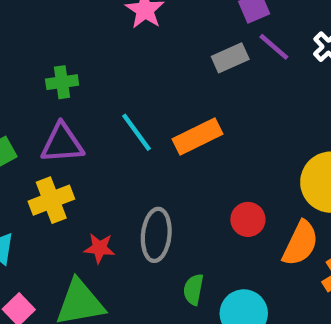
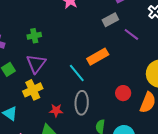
purple line: (274, 47) -> (131, 34), moved
cyan line: (136, 132) -> (77, 73), moved
purple triangle: (62, 143) -> (36, 64), turned -45

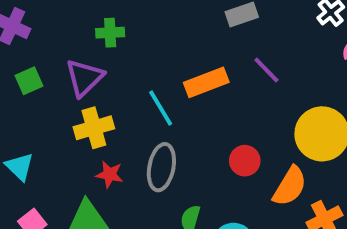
purple line: (131, 34) -> (266, 70), moved
green cross: (34, 36) -> (110, 33), moved
yellow cross: (33, 90) -> (94, 128), moved

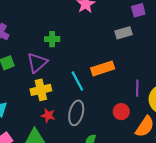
purple line: (266, 70) -> (137, 88), moved, turned 42

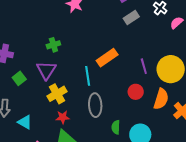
gray rectangle: (123, 33) -> (131, 18), moved
cyan line: (77, 81) -> (88, 76), turned 36
red star: (48, 115) -> (63, 117), moved

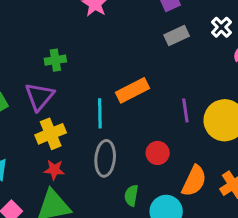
red circle: (136, 92) -> (158, 153), moved
orange semicircle: (161, 99) -> (194, 181), moved

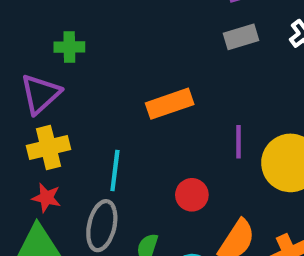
cyan line: (100, 113) -> (115, 171), moved
gray ellipse: (105, 158) -> (102, 226), moved

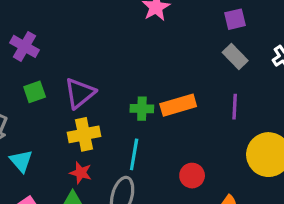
gray rectangle: (241, 37) -> (235, 56), turned 60
green cross: (69, 47) -> (142, 109), moved
purple line: (238, 142) -> (235, 107), moved

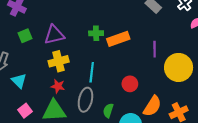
purple triangle: (80, 93) -> (54, 35), turned 30
purple line: (235, 107) -> (155, 49), moved
green cross: (142, 109) -> (96, 33), moved

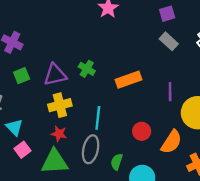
green cross: (96, 33) -> (87, 69), moved, turned 32
orange semicircle: (152, 106) -> (171, 142), moved
pink square: (25, 111) -> (23, 150), moved

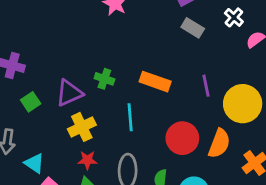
orange rectangle: (128, 80) -> (155, 82), turned 50
cyan line: (98, 118) -> (130, 117), moved
red circle: (142, 131) -> (182, 138), size x1.5

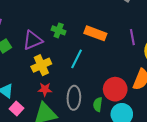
cyan line: (130, 117) -> (77, 59), turned 30
red circle: (182, 138) -> (115, 89), moved

